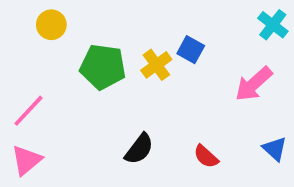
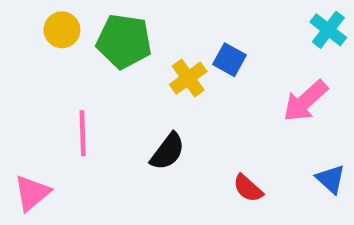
green pentagon: (103, 67) -> (124, 41), moved
pink line: (28, 111) -> (83, 133), moved, turned -45
black semicircle: (139, 149) -> (168, 152), moved

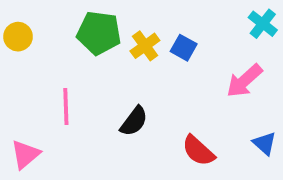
yellow circle: (62, 30) -> (18, 37), moved
yellow cross: (188, 78) -> (145, 46), moved
red semicircle: (248, 188) -> (198, 151), size x1.4

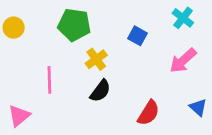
cyan cross: (263, 24) -> (183, 18), moved
yellow cross: (145, 46) -> (96, 59), moved
red semicircle: (198, 151) -> (149, 113), turned -100

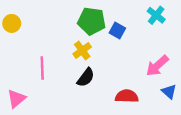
green pentagon: (74, 25) -> (92, 21), moved
pink arrow: (183, 61) -> (157, 66), moved
red semicircle: (149, 113) -> (127, 96), turned -120

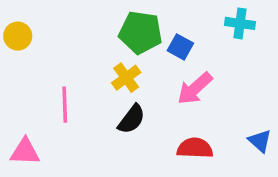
cyan cross: (156, 15) -> (240, 23), turned -30
pink arrow: (157, 66) -> (195, 88), moved
pink triangle: (16, 99) -> (25, 152), turned 42

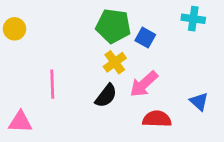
yellow cross: (126, 78) -> (115, 62), moved
pink arrow: (195, 88) -> (144, 84), moved
blue triangle: (260, 141) -> (199, 102), moved

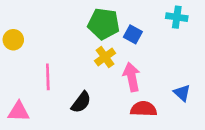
yellow circle: (14, 29) -> (13, 40), moved
pink arrow: (144, 84) -> (132, 77), turned 120
black semicircle: (106, 96) -> (81, 102), moved

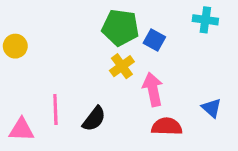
pink line: (48, 77) -> (55, 109), moved

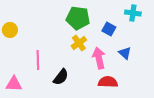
blue square: (154, 40) -> (109, 29), moved
blue triangle: (212, 108) -> (125, 53), moved
pink line: (55, 109) -> (38, 60), moved

